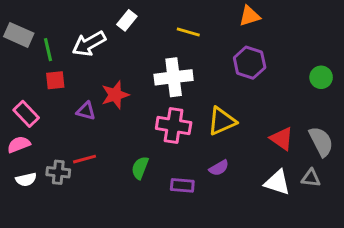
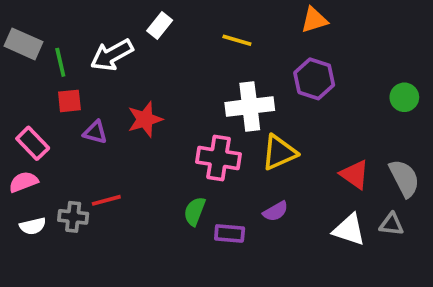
white cross: (174, 77) -> (250, 106), moved
purple triangle: (86, 111) -> (95, 132), moved
green semicircle: (140, 168) -> (195, 211), moved

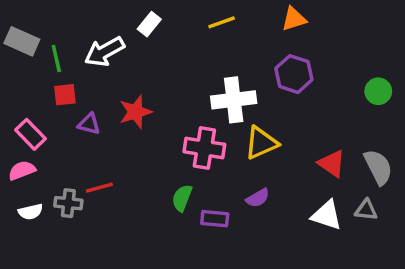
yellow line: (237, 40) -> (222, 22), moved, turned -36

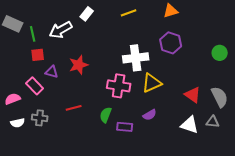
pink rectangle: (31, 134) -> (35, 86), moved
red line: (99, 188) -> (74, 108), moved

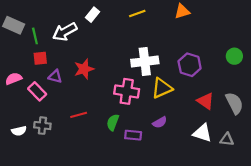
purple hexagon: (171, 43) -> (190, 65), moved
pink semicircle: (13, 99) -> (14, 79), moved
gray triangle: (213, 122) -> (227, 139), moved

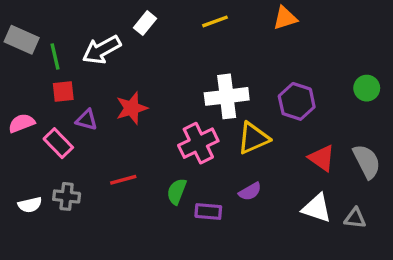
pink cross: (127, 91) -> (198, 143), turned -35

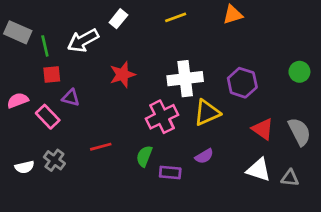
red star: (132, 108) -> (123, 75), moved
gray cross: (67, 196) -> (54, 160), turned 30

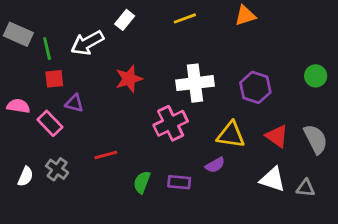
pink semicircle: (18, 100) -> (18, 106), turned 30
yellow triangle: (207, 113) -> (231, 135), moved, turned 32
green semicircle: (144, 156) -> (142, 182), moved
white semicircle: (25, 167) -> (26, 176), turned -54

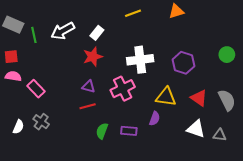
white rectangle: (125, 20) -> (97, 33), moved
red square: (54, 79) -> (11, 57), moved
purple triangle: (74, 103) -> (89, 87), moved
red line: (106, 155) -> (88, 106), moved
purple semicircle: (215, 165) -> (155, 119), turned -40

